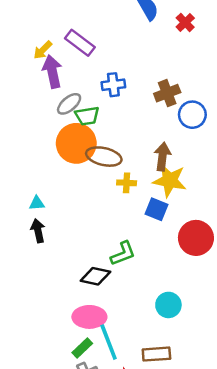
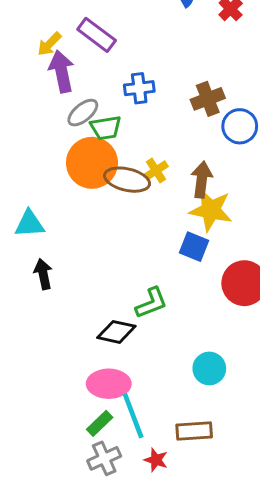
yellow cross: (127, 183) -> (156, 170), moved, turned -36
cyan triangle: (37, 203) -> (30, 224), moved, size x1.5

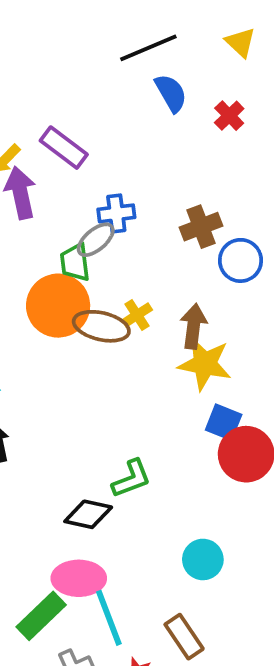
gray ellipse: (83, 113) -> (96, 240), moved
green trapezoid: (106, 128) -> (75, 262), turned 92
blue square: (194, 247) -> (224, 422), moved
green rectangle: (100, 423) -> (41, 616), moved, size x1.5
brown rectangle: (194, 431) -> (184, 637), turned 60

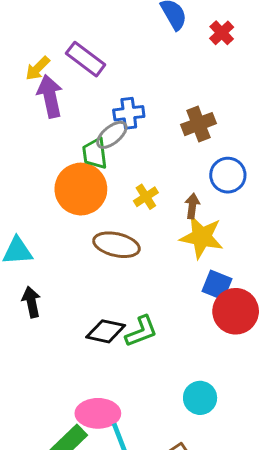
blue circle: (240, 260) -> (228, 175), moved
brown ellipse: (101, 326) -> (116, 245), moved
brown arrow: (193, 326) -> (192, 206), size x0.7
black diamond: (88, 514) -> (106, 331), moved

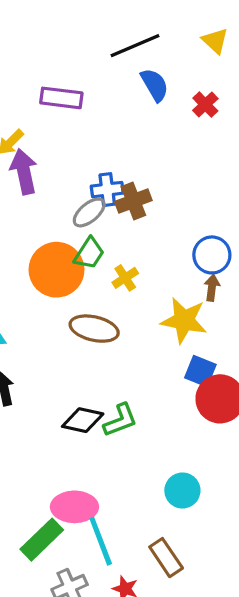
purple rectangle: (86, 59) -> (61, 98), moved, turned -30
brown cross: (198, 124) -> (133, 201), moved
green trapezoid: (95, 153) -> (89, 253), moved, turned -140
brown arrow: (192, 206) -> (212, 288), moved

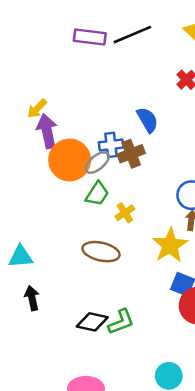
blue semicircle: (155, 85) -> (147, 120), moved
purple rectangle: (61, 98) -> (90, 37), moved
orange circle: (56, 270) -> (70, 160), moved
yellow star: (184, 320) -> (170, 245), turned 30

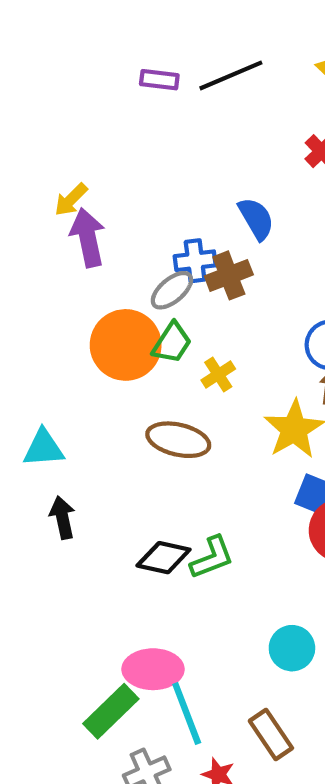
purple rectangle: (90, 37) -> (159, 80), size x0.7
orange circle: (70, 160) -> (126, 345), moved

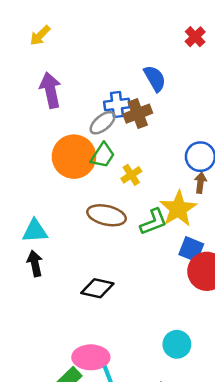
yellow arrow: (71, 200) -> (40, 35), moved
cyan triangle: (44, 448) -> (35, 231), moved
green L-shape: (212, 558) -> (153, 222), moved

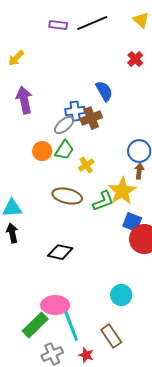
orange circle: (74, 157) -> (42, 151), size x0.6

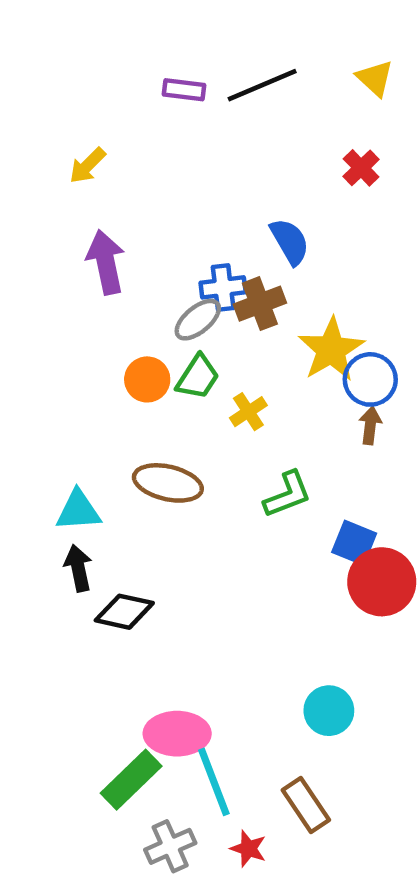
yellow star: (122, 191) -> (331, 350), moved
brown ellipse: (67, 196) -> (168, 483), moved
black diamond: (60, 252) -> (124, 612), moved

